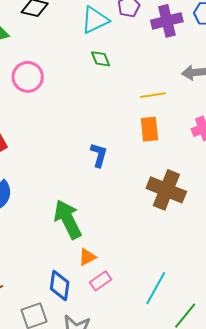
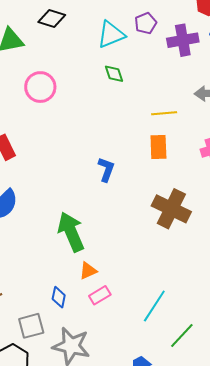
blue diamond: (60, 285) -> (59, 297), size x0.7

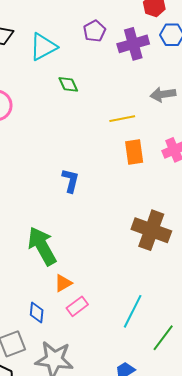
cyan triangle: (111, 35) -> (43, 47), moved
orange rectangle: (158, 147) -> (134, 152), moved
brown cross: (171, 209) -> (151, 230), moved

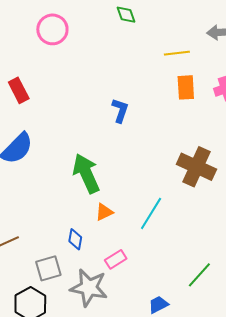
pink rectangle: (77, 306) -> (116, 259), moved
cyan line: (133, 311) -> (151, 213), moved

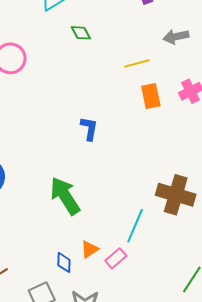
brown cross: (196, 167) -> (176, 195), moved
orange triangle: (104, 212) -> (90, 249), moved
pink rectangle: (116, 259) -> (116, 258), moved

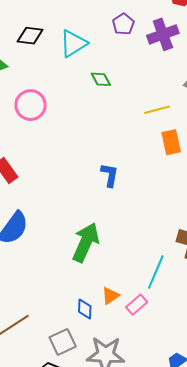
green arrow: (65, 196) -> (86, 242), turned 57

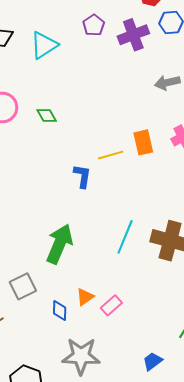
green diamond: (101, 79) -> (47, 115), moved
yellow line: (157, 110) -> (111, 155), moved
cyan line: (156, 272) -> (125, 237), moved
gray square: (63, 342) -> (23, 286), moved

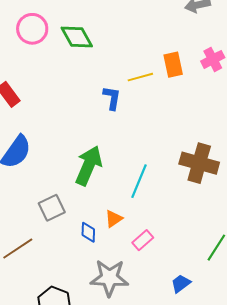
green diamond: (47, 115) -> (77, 37), size x1.6
cyan line: (125, 237) -> (139, 181), moved
pink rectangle: (111, 305) -> (143, 240), moved

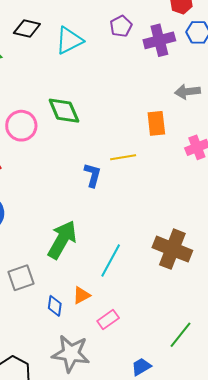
pink circle: (32, 29) -> (21, 126), moved
orange rectangle: (173, 65) -> (156, 123), moved

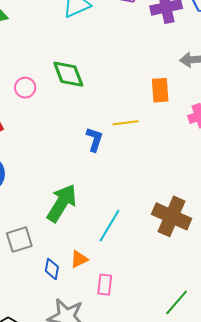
pink circle: (21, 126) -> (25, 88), size x0.7
pink rectangle: (108, 320) -> (105, 285), turned -50

